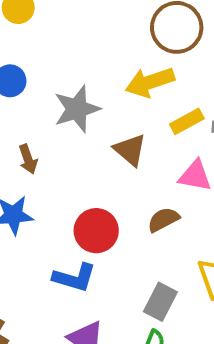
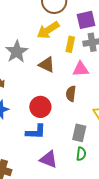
yellow rectangle: (187, 121) -> (70, 44), turned -35
brown semicircle: (163, 220) -> (71, 94), turned -42

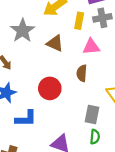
blue L-shape: (36, 132) -> (26, 118), moved

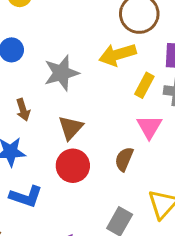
brown triangle: (55, 43) -> (71, 128), moved, turned 30
pink triangle: (91, 47) -> (149, 127), turned 48

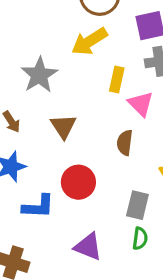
yellow rectangle: (144, 85) -> (117, 80), moved
red circle: (73, 166) -> (78, 182), moved

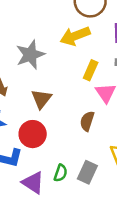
red circle: (78, 182) -> (33, 134), moved
green semicircle: (140, 238) -> (61, 173), moved
purple triangle: (88, 247) -> (33, 183), moved

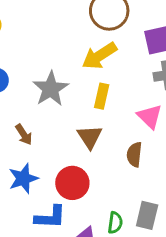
yellow rectangle: (91, 70) -> (102, 96), moved
brown triangle: (41, 99) -> (90, 137), moved

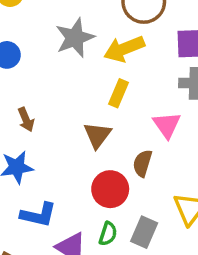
gray star: (51, 89) -> (75, 38), moved
red circle: (72, 183) -> (110, 189), moved

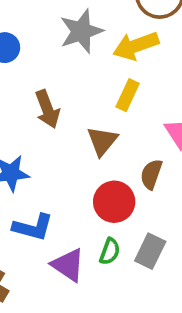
brown arrow: (26, 120) -> (47, 109), moved, size x1.4

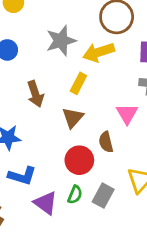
yellow rectangle: (128, 95) -> (78, 83), moved
brown semicircle: (151, 174) -> (106, 142), turned -35

